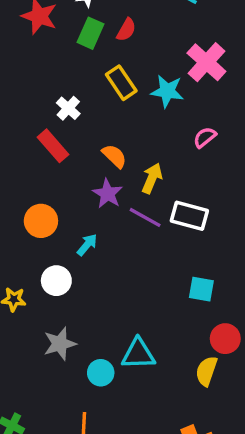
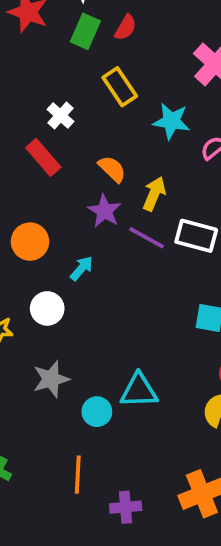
cyan star: (167, 91) -> (171, 121), moved

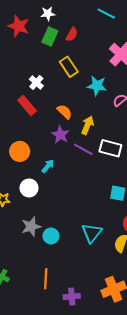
cyan triangle: (139, 391) -> (92, 233), moved, turned -50
cyan circle: (97, 412) -> (51, 236), moved

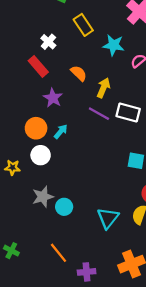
purple star: (60, 135) -> (53, 98), moved
orange circle: (20, 151) -> (36, 128), moved
cyan triangle: (92, 233) -> (108, 218), moved
orange line: (46, 279) -> (58, 253), turned -42

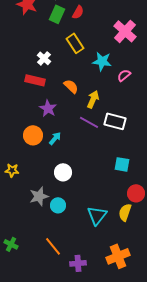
red rectangle: (38, 66) -> (35, 80), turned -36
white circle: (41, 155) -> (63, 172), moved

